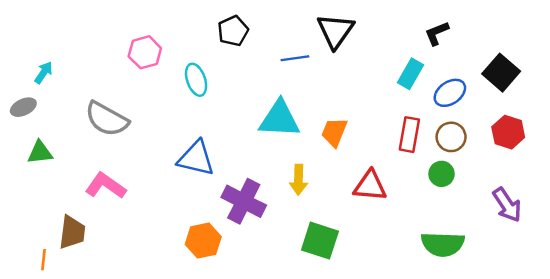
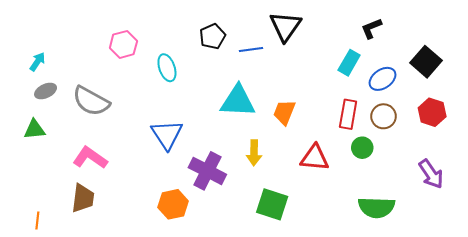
black pentagon: (233, 31) -> (212, 36), moved
gray ellipse: (23, 107) -> (46, 91), moved
blue triangle: (196, 158) -> (167, 135), turned 44
green circle: (442, 174) -> (362, 148), moved
brown trapezoid: (72, 232) -> (83, 198), moved

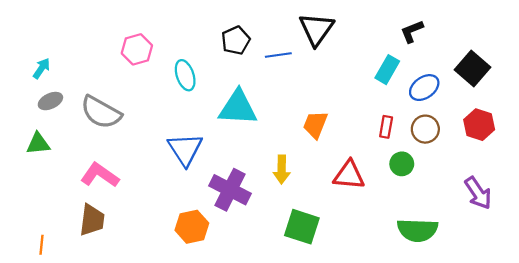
cyan triangle: (238, 101) -> (238, 108), moved
red rectangle: (348, 114) -> (386, 127), size x0.7

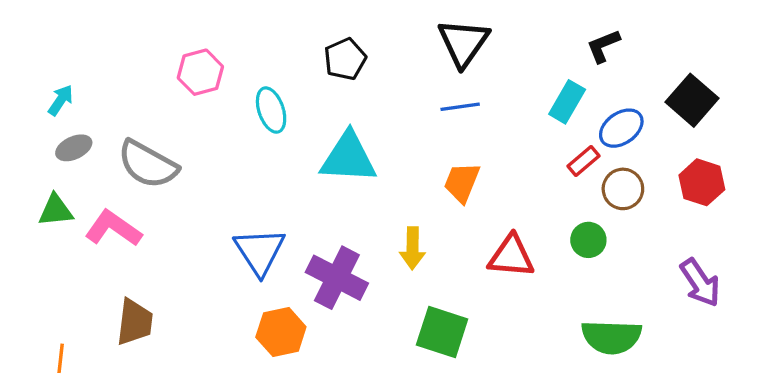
blue line: (278, 55) -> (460, 107), moved
red rectangle: (386, 127) -> (583, 161), moved, turned 40
blue triangle: (185, 149) -> (260, 251), moved
pink L-shape: (100, 175) -> (113, 228), moved

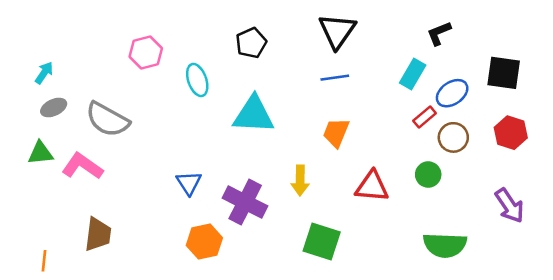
black square: (692, 100) -> (504, 73), turned -33
blue triangle: (260, 251) -> (189, 183), size x0.7

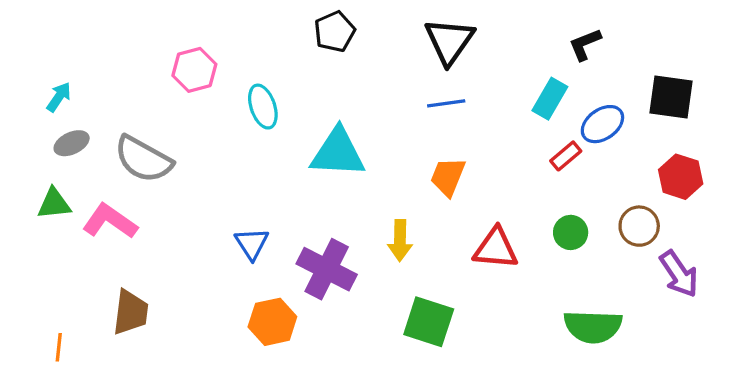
black pentagon: (251, 43) -> (335, 32), moved
brown circle: (453, 137) -> (639, 226), moved

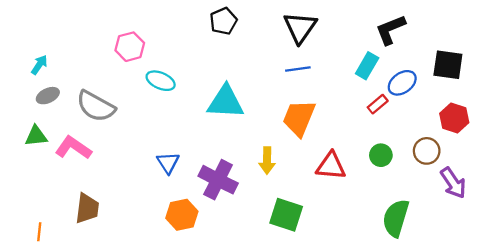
black L-shape: (585, 44) -> (390, 30), size x1.4
cyan ellipse: (263, 107) -> (161, 81), moved, turned -48
orange trapezoid: (448, 177) -> (299, 118), size x1.4
green semicircle: (593, 327) -> (396, 218), turned 105

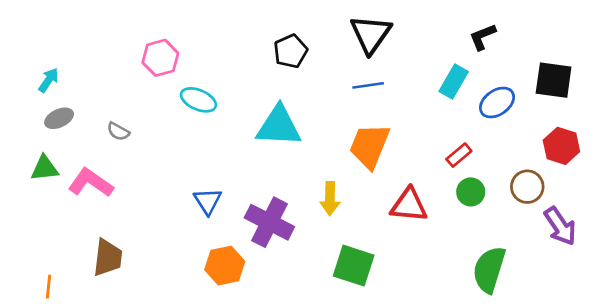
black pentagon: (223, 21) -> (291, 51), moved
black L-shape: (390, 30) -> (483, 37), size x0.7
red rectangle: (378, 104) -> (459, 155), moved
gray semicircle: (96, 106) -> (118, 131), size x0.5

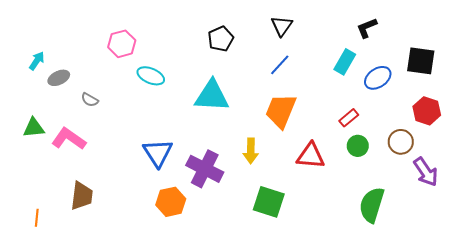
black triangle: (371, 34) -> (282, 26), size x0.7
blue line: (368, 85) -> (280, 65), turned -40
gray ellipse: (59, 118) -> (59, 78), moved
blue triangle: (208, 201) -> (158, 153), size x1.4

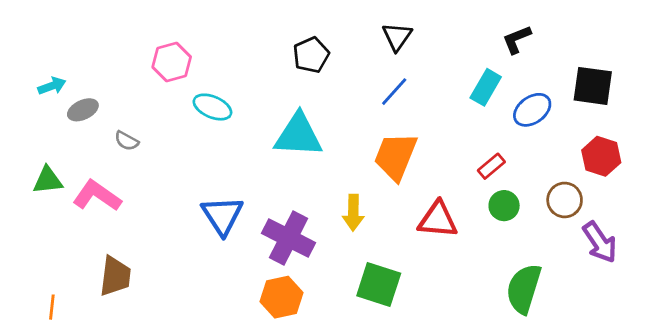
cyan arrow: (37, 61) -> (52, 86), turned 36
orange hexagon: (171, 202) -> (281, 297), moved

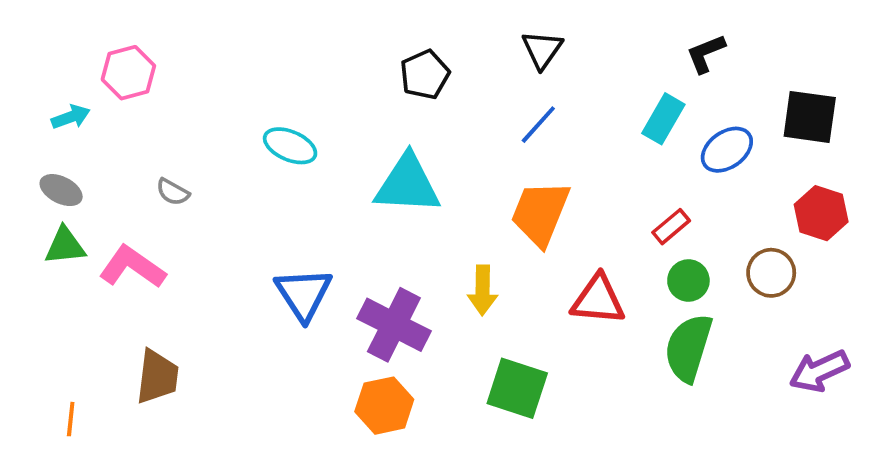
pink hexagon: (172, 62) -> (128, 73), moved
gray ellipse: (83, 110) -> (61, 190), moved, turned 52
purple arrow: (600, 242) -> (819, 371), moved, turned 99
green semicircle: (524, 289) -> (688, 348), moved

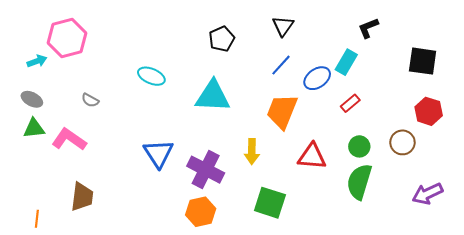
pink hexagon: (128, 73) -> (67, 38), size x1.4
blue ellipse: (727, 150) -> (317, 78), moved
red rectangle: (671, 227) -> (350, 103), moved

